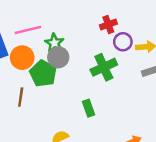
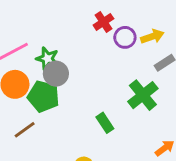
green cross: (104, 67) -> (143, 95), moved
brown line: (21, 97) -> (25, 130), turned 60

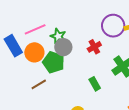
red cross: (103, 22) -> (94, 47), moved
purple circle: (125, 37) -> (113, 26), size x1.5

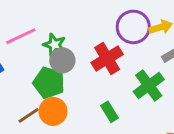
red cross: (94, 47) -> (107, 58), size x1.5
orange circle: (34, 52) -> (53, 111), moved

